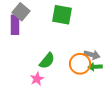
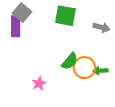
gray arrow: (92, 55) -> (101, 27), moved
green semicircle: (47, 61) -> (70, 61), moved

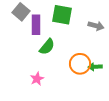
purple rectangle: (16, 26) -> (36, 25), moved
green semicircle: (70, 61) -> (47, 47), moved

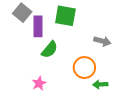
gray arrow: (96, 26) -> (102, 41), moved
green arrow: (95, 67) -> (100, 84), moved

